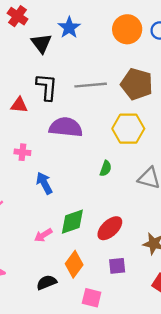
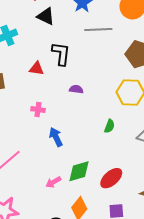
black triangle: (41, 43) -> (46, 16), moved, turned -30
gray line: (91, 85) -> (98, 30), moved
purple semicircle: (66, 127) -> (76, 89), size x0.5

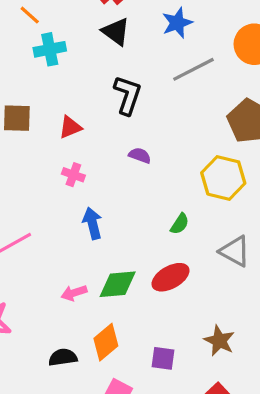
gray line: (98, 30) -> (193, 69), turned -36
red triangle: (37, 69) -> (70, 127), moved, turned -42
red ellipse: (111, 178) -> (170, 277), moved

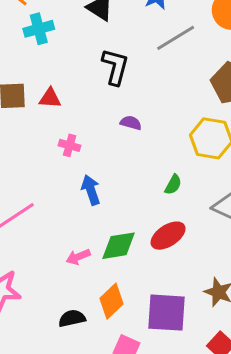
red triangle: (70, 127) -> (50, 98), moved, turned 30
purple square: (163, 358) -> (166, 313), size x1.8

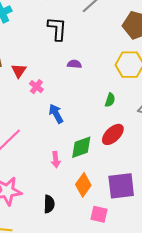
red triangle: (50, 98) -> (19, 71), moved, turned -49
pink cross: (70, 145) -> (36, 87), turned 32
pink arrow: (78, 257) -> (56, 160), turned -63
black semicircle: (72, 318) -> (49, 204), moved, turned 114

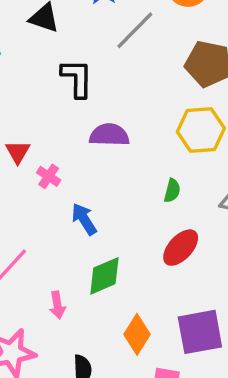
purple semicircle: (74, 64) -> (109, 135), size x1.6
green diamond: (81, 147) -> (104, 276), moved
pink arrow: (56, 160) -> (57, 305), moved

